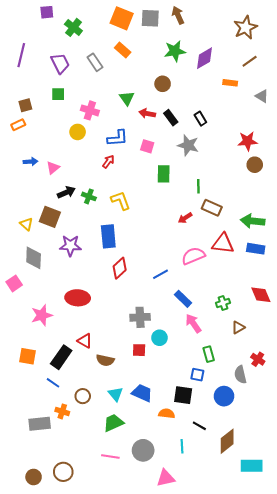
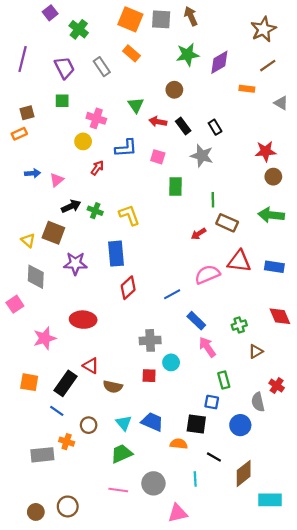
purple square: (47, 12) -> (50, 13), turned -32
red arrow: (108, 162) -> (97, 168), moved
green arrow: (253, 221) -> (271, 215), moved

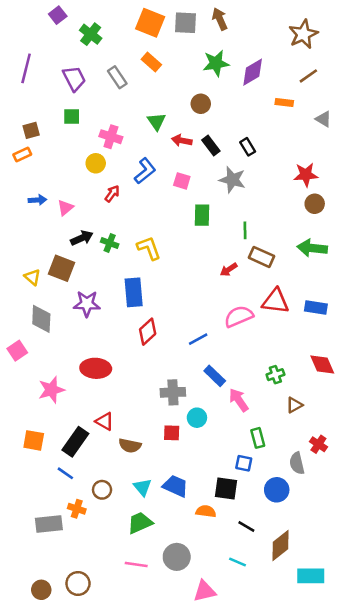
blue L-shape: (126, 148) -> (145, 171), turned -35
blue rectangle: (196, 321) -> (215, 376), moved
cyan line: (195, 479) -> (237, 562), moved, turned -64

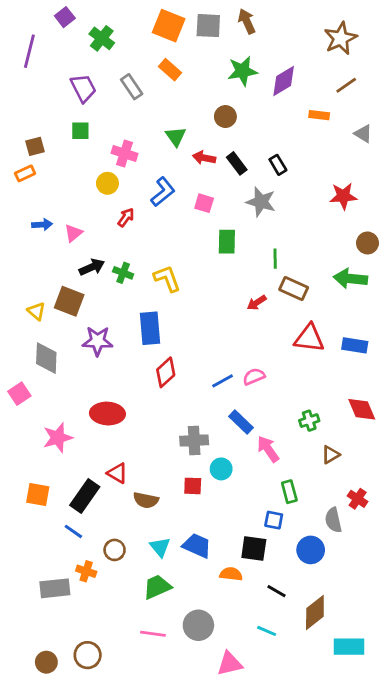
purple line: (26, 68) -> (29, 51), moved
brown circle: (315, 204) -> (367, 243), moved
pink semicircle: (239, 316) -> (254, 377), moved, size x0.7

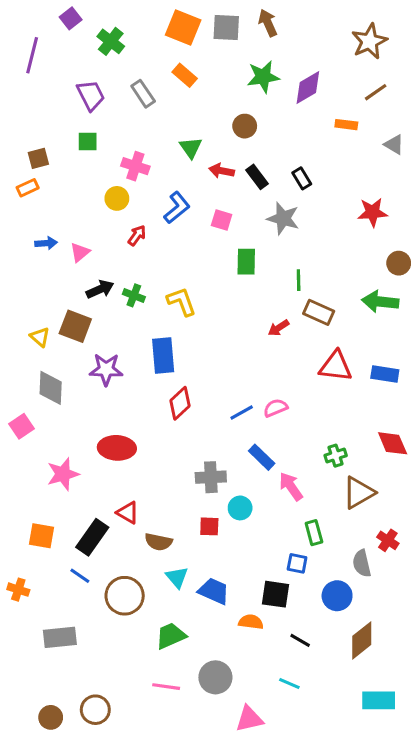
brown triangle: (331, 455) -> (359, 493), size x1.6
cyan triangle: (160, 547) -> (177, 577), moved
brown circle: (115, 550) -> (125, 596), size x1.6
orange cross: (86, 571) -> (18, 590), moved
brown diamond: (315, 612) -> (362, 640), moved

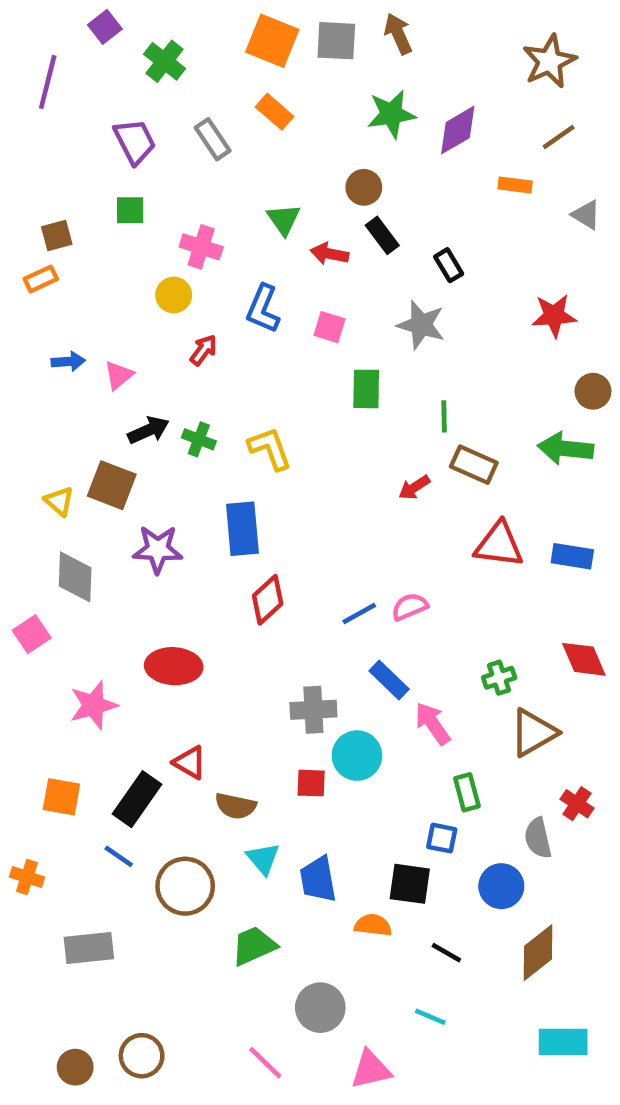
black rectangle: (257, 177) -> (382, 235), moved
blue L-shape: (177, 208) -> (263, 309), turned 152
cyan circle: (240, 508) -> (357, 756), size x1.4
blue trapezoid: (214, 591) -> (318, 879), turned -124
pink line: (166, 687) -> (265, 1063), moved, turned 36

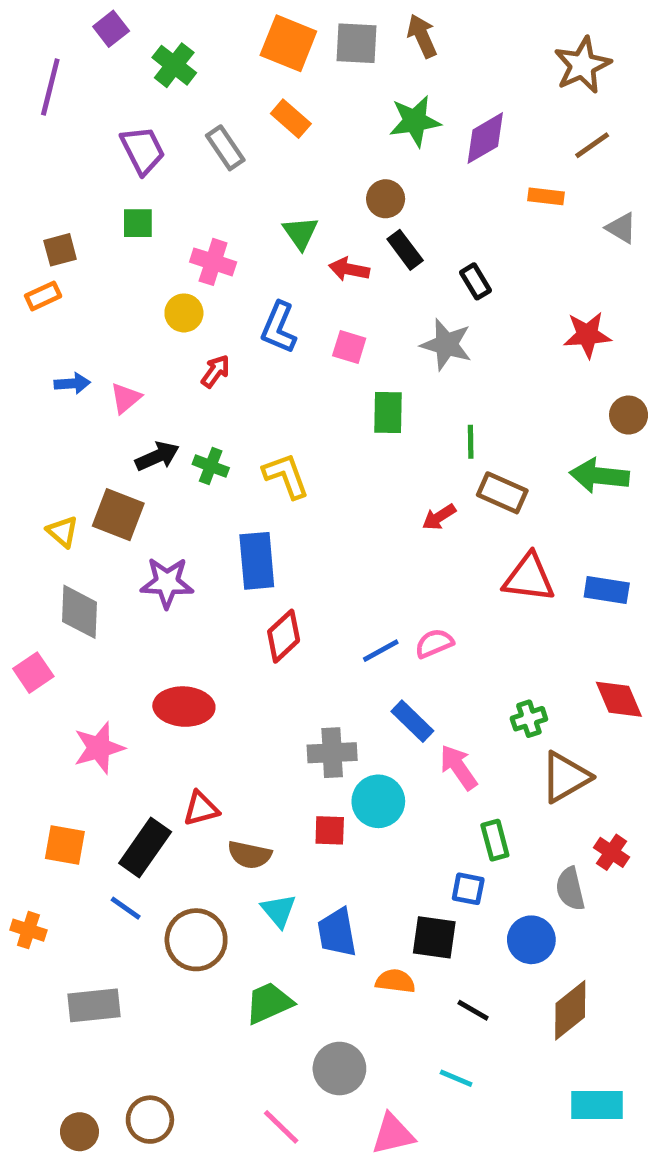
red triangle: (190, 762) -> (201, 809), turned -45

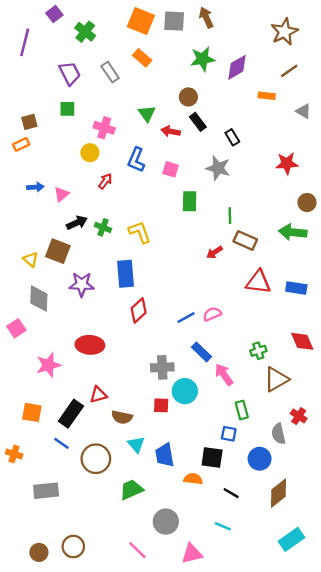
cyan rectangle: (597, 1105) -> (292, 539), turned -35

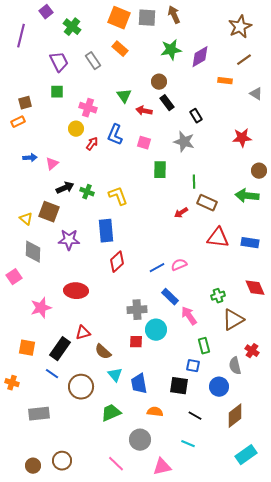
red arrow: (105, 181) -> (92, 144), moved
brown semicircle: (122, 417) -> (103, 352), turned 30
orange semicircle: (193, 479) -> (155, 412), moved

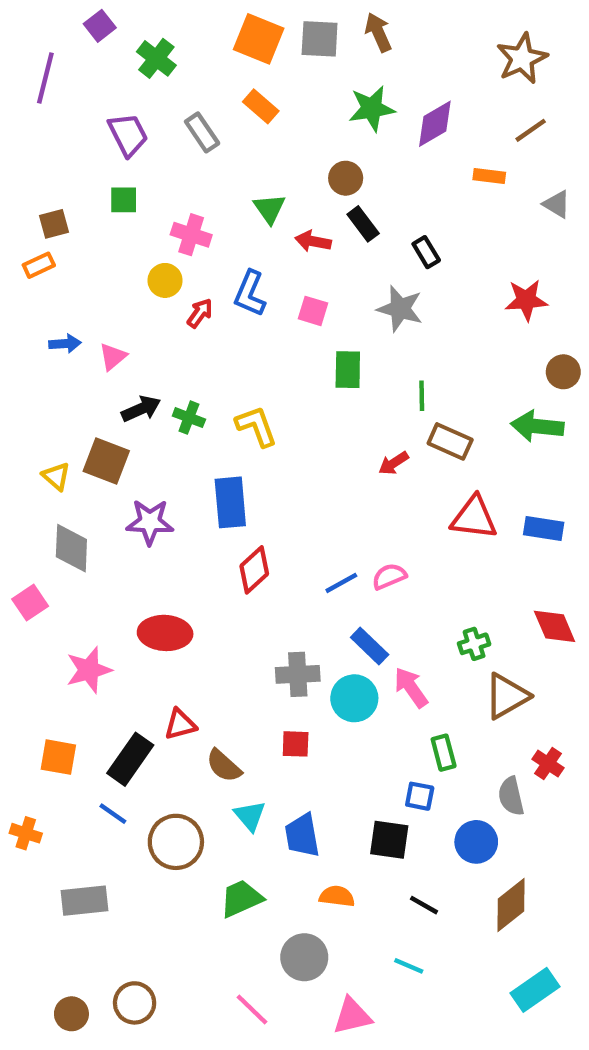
cyan circle: (156, 330) -> (354, 698), moved

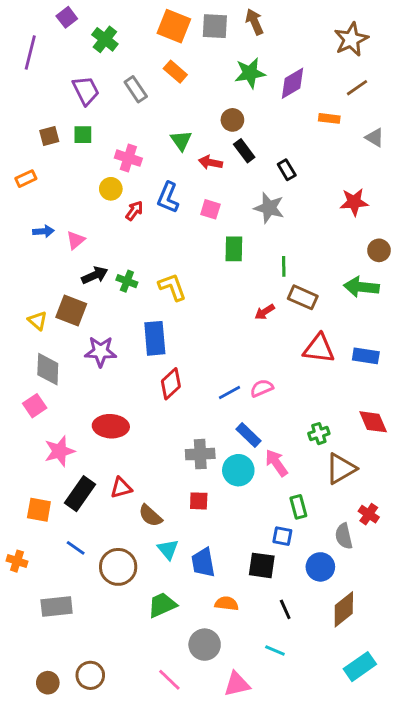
brown square: (54, 224) -> (49, 136), moved
pink square: (30, 603) -> (35, 406), moved
black rectangle: (130, 759) -> (80, 494), moved
black line: (424, 905) -> (285, 609), turned 36

